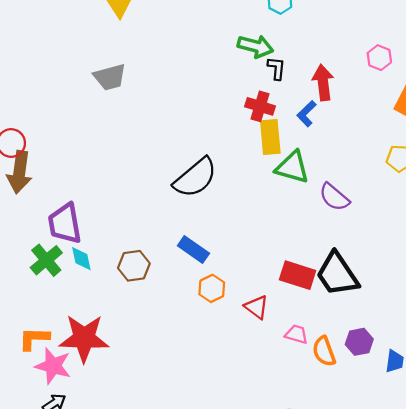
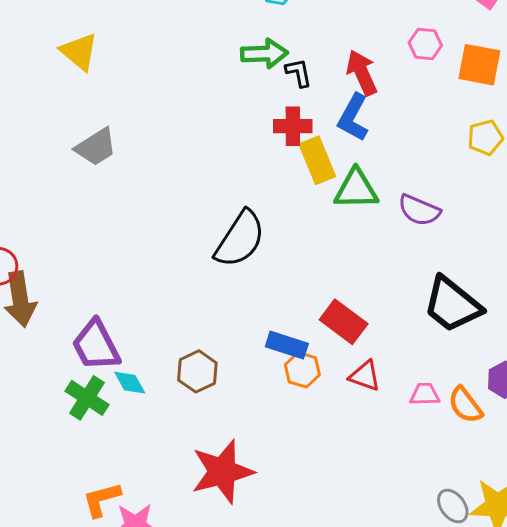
pink hexagon: (379, 58) -> (425, 44), moved
blue L-shape: (307, 114) -> (353, 117), size x1.4
blue rectangle: (193, 249) -> (287, 345), moved
red rectangle: (298, 275) -> (344, 322), moved, turned 36
red star: (84, 338) -> (222, 472), moved

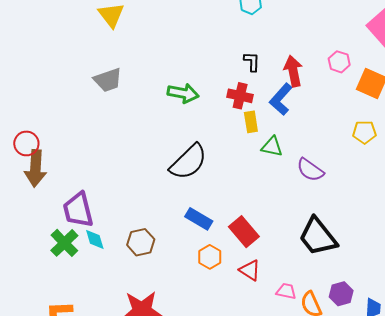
green arrow: (264, 54) -> (183, 93), moved
yellow rectangle: (317, 160) -> (251, 122), size x0.7
green triangle: (356, 189) -> (272, 147), size x0.7
blue rectangle: (287, 345) -> (199, 219), moved

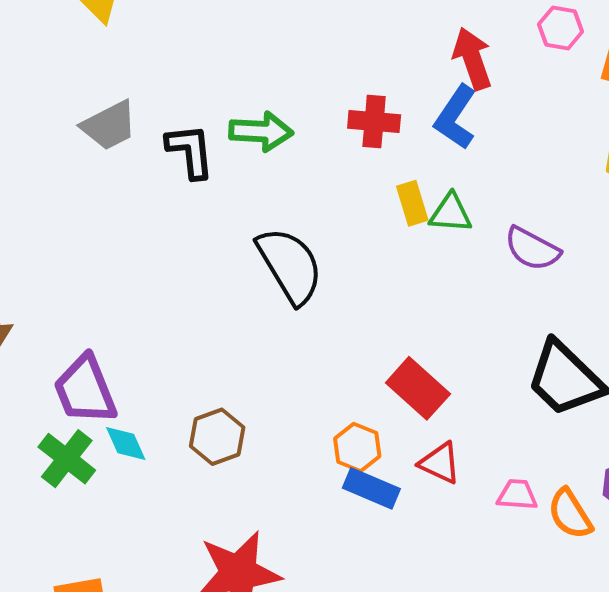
black L-shape: (252, 62) -> (190, 151), moved, size x1.4
yellow rectangle: (251, 122) -> (412, 203), moved
black semicircle: (188, 162) -> (290, 265), turned -69
blue rectangle: (199, 219) -> (371, 488), moved

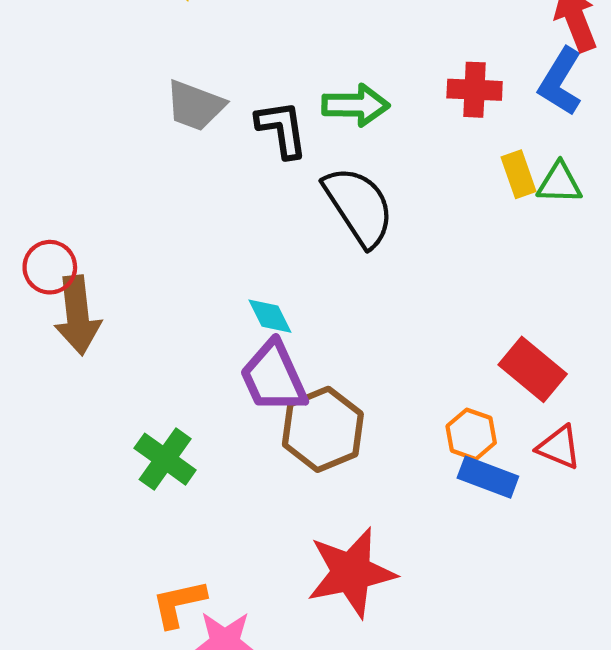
gray trapezoid: (109, 125) -> (195, 106), turned 50
black semicircle: (290, 265) -> (359, 206), moved
purple trapezoid: (85, 390) -> (274, 377), moved
brown hexagon: (217, 437) -> (323, 429), size x1.4
cyan diamond: (126, 444) -> (270, 316), moved

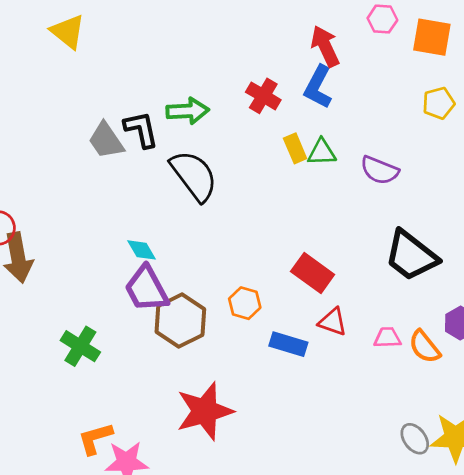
red cross: (475, 90) -> (263, 96), turned 32
gray trapezoid: (195, 106) -> (106, 141), moved, turned 39
orange hexagon: (471, 434) -> (245, 303), moved

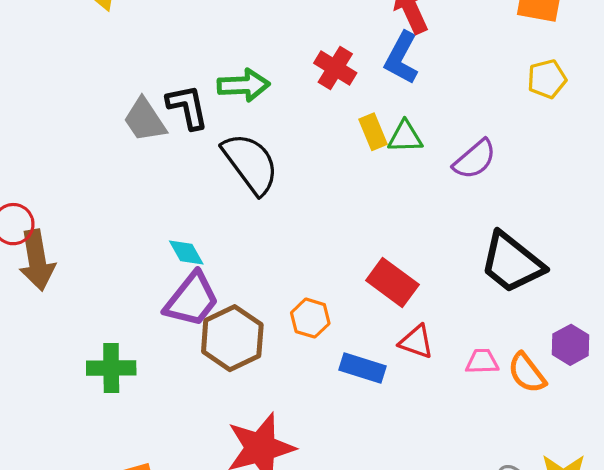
purple semicircle: (380, 170) -> (475, 159), turned -63
purple trapezoid: (146, 289) -> (192, 300), turned -114
green cross: (80, 346) -> (111, 368), turned -33

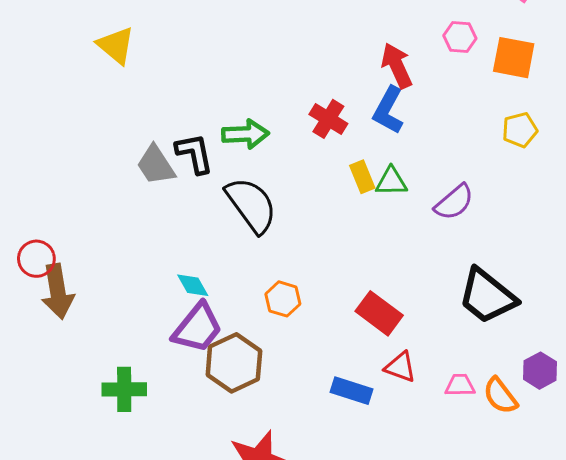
orange hexagon: (310, 318) -> (283, 299), moved

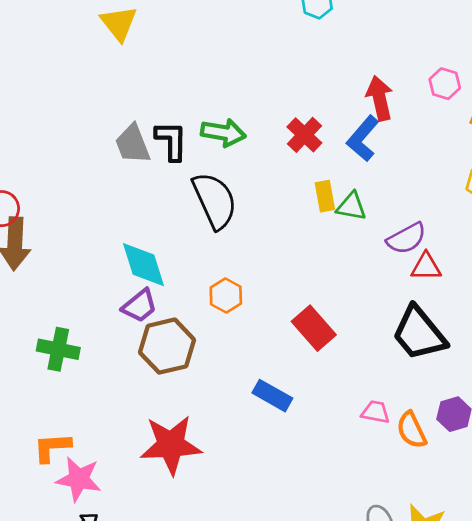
cyan diamond: (193, 285) -> (144, 265), size x1.6
purple trapezoid: (197, 328) -> (140, 306), size x0.7
red triangle: (400, 367) -> (426, 267), moved, turned -32

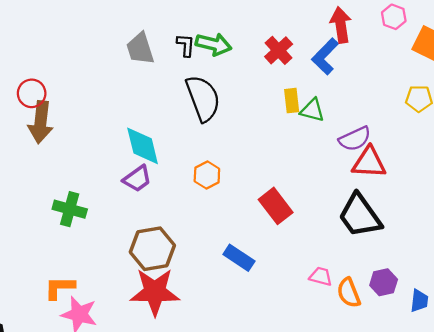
black L-shape: (171, 141) -> (186, 45), moved, size x0.7
red triangle: (426, 267) -> (369, 163), size x1.4
brown hexagon: (167, 346) -> (152, 249), moved

